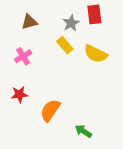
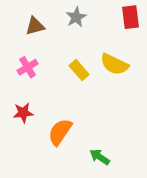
red rectangle: (94, 14) -> (131, 17), moved
gray star: (71, 23) -> (76, 17), moved
yellow rectangle: (65, 45) -> (79, 70), moved

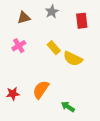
red rectangle: (131, 17) -> (82, 21), moved
yellow semicircle: (114, 64) -> (73, 59), moved
red star: (23, 113) -> (13, 94), moved

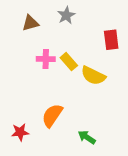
red rectangle: (82, 21) -> (111, 40), moved
pink cross: (19, 46) -> (46, 59), moved, turned 32
red star: (13, 94) -> (20, 132), moved

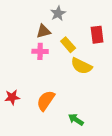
brown triangle: (30, 23) -> (43, 31), moved
yellow rectangle: (69, 62) -> (68, 45), moved
red star: (20, 132) -> (12, 97), moved

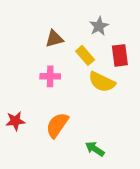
gray star: (58, 13) -> (99, 26), moved
red rectangle: (97, 35) -> (120, 55), moved
pink cross: (40, 51) -> (50, 76), moved

